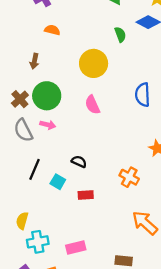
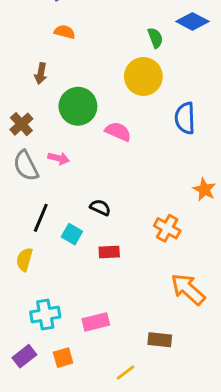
yellow circle: (94, 63) -> (143, 76), moved
green circle: (47, 96) -> (78, 106), moved
pink semicircle: (92, 105) -> (118, 132), turned 138
yellow semicircle: (22, 221) -> (24, 259), moved

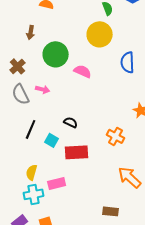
red rectangle: (109, 252) -> (77, 152), size x1.6
yellow semicircle: (24, 259) -> (32, 172), moved
pink rectangle: (96, 322) -> (57, 183), moved

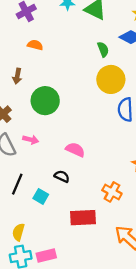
yellow circle: (100, 34) -> (111, 79), moved
pink semicircle: (83, 71) -> (75, 150), moved
red rectangle: (77, 152) -> (83, 218), moved
pink rectangle: (57, 183) -> (46, 255), moved

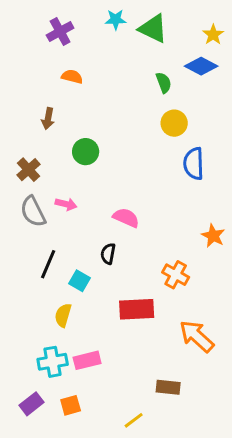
yellow circle: (111, 79) -> (174, 123), size x0.7
green circle: (45, 101) -> (86, 152), size x0.7
black semicircle: (62, 176) -> (108, 254), turned -104
yellow semicircle: (18, 232) -> (63, 315), moved

